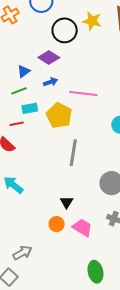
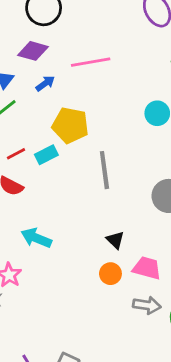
pink line: (83, 93) -> (91, 62), moved
cyan rectangle: (30, 108) -> (46, 155), moved
gray arrow: (22, 253) -> (147, 305), moved, turned 54

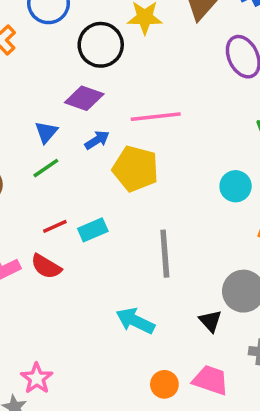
yellow pentagon: (70, 125) -> (135, 169), moved
cyan arrow: (36, 238) -> (135, 321), moved
black triangle: (115, 240) -> (210, 321), moved

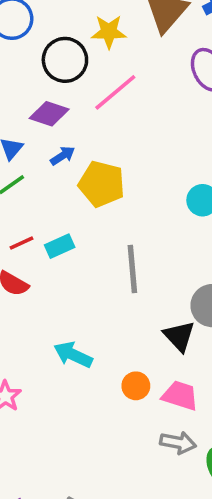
pink line: (156, 117) -> (115, 92), moved, turned -33
cyan arrow: (135, 321) -> (73, 355), moved
black triangle: (210, 321) -> (179, 336), size x1.4
orange circle: (164, 384) -> (136, 386), moved

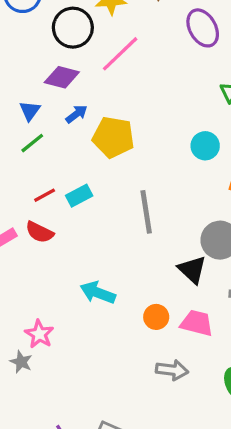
gray arrow: (178, 443) -> (172, 370), moved

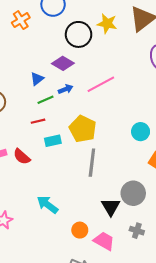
pink line: (120, 54) -> (101, 84), moved
yellow pentagon: (113, 137) -> (83, 129), moved
green line: (32, 143) -> (45, 100), moved
red line: (45, 195) -> (38, 121), moved

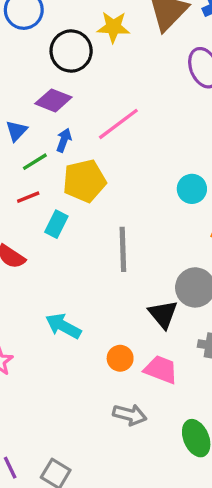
blue arrow: (66, 89) -> (64, 140), turned -40
yellow pentagon: (83, 129) -> (84, 181), moved, turned -30
cyan rectangle: (53, 141) -> (56, 224), turned -42

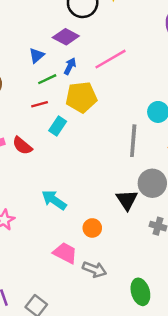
gray line: (123, 249) -> (133, 141), moved
pink trapezoid: (161, 370) -> (65, 253), moved

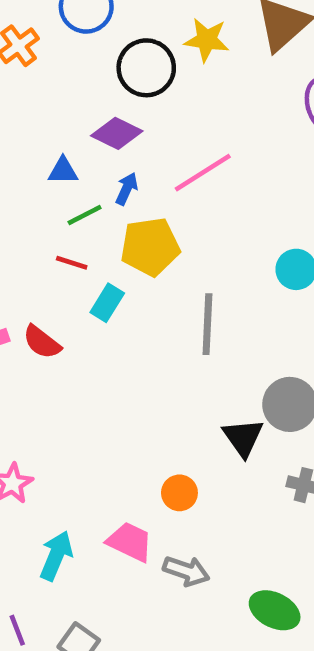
blue triangle: (37, 55) -> (63, 171), turned 42
red line: (40, 104) -> (72, 263), turned 35
gray line: (133, 141) -> (207, 324), moved
cyan arrow: (54, 200) -> (56, 556), moved, turned 80
green ellipse: (140, 292) -> (275, 610), turned -45

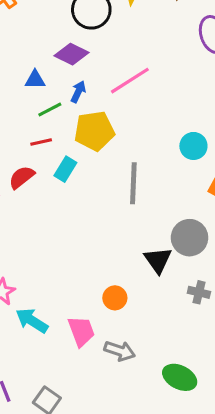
red line: (72, 263) -> (41, 142), turned -30
red semicircle: (42, 342) -> (22, 177), moved, turned 104
pink trapezoid: (130, 542) -> (81, 331), turned 44
cyan arrow: (56, 556) -> (32, 321), moved, turned -80

